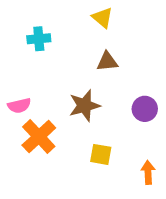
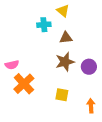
cyan cross: (39, 39) -> (44, 25), moved
brown star: (84, 106) -> (65, 62), moved

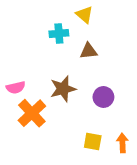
brown star: (65, 62) -> (63, 89), moved
purple circle: (89, 67) -> (103, 97), moved
yellow square: (62, 95) -> (93, 142), moved

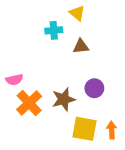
brown star: (63, 89) -> (64, 99), moved
yellow square: (93, 142) -> (85, 129), size x1.5

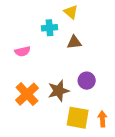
pink semicircle: (14, 80) -> (22, 51), moved

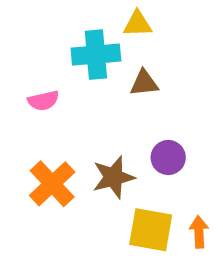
yellow triangle: (71, 12) -> (138, 24), turned -42
cyan cross: (50, 28) -> (96, 55), size x1.5

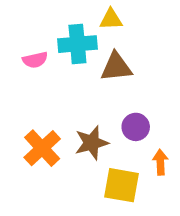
brown triangle: (144, 83) -> (116, 67), size x1.4
pink semicircle: (43, 101) -> (35, 60), moved
orange arrow: (199, 232) -> (160, 162), moved

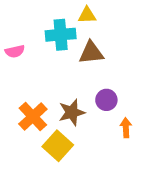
pink semicircle: (35, 60) -> (15, 51), moved
yellow square: (122, 185) -> (58, 146), moved, turned 32

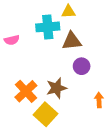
purple circle: (106, 100) -> (82, 66), moved

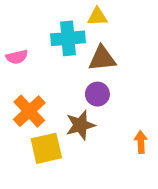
purple circle: (82, 66) -> (97, 94), moved
orange cross: (26, 91) -> (29, 111), moved
yellow square: (46, 114) -> (46, 148), moved, turned 35

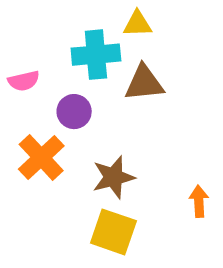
purple circle: (97, 94) -> (74, 112), moved
yellow square: (46, 148) -> (113, 232), moved, turned 32

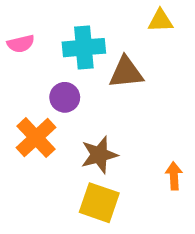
yellow triangle: (138, 24) -> (160, 21), moved
pink semicircle: (24, 81) -> (21, 44), moved

